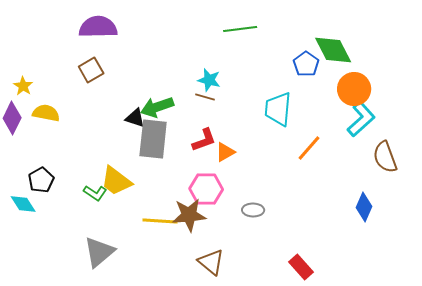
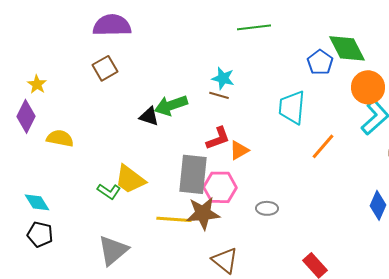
yellow semicircle: (46, 113) -> (60, 138), moved
gray rectangle: (153, 139) -> (193, 174), moved
black pentagon: (41, 180) -> (40, 234), moved, turned -30

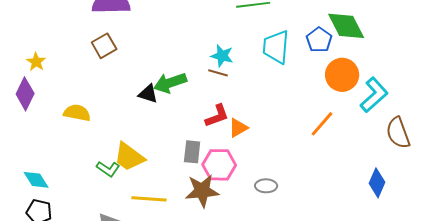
orange circle: (368, 87) -> (342, 75), moved
cyan trapezoid: (292, 107) -> (276, 47), moved
yellow semicircle: (60, 138) -> (77, 113), moved
gray rectangle: (193, 174) -> (192, 152), size x0.6
yellow line: (174, 219) -> (149, 199), moved

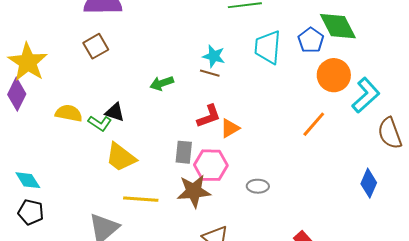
yellow star: (36, 62) -> (28, 62), size x2.0
green arrow: (170, 83) -> (162, 83), size x0.7
black triangle: (148, 94) -> (115, 112), moved
green L-shape: (108, 169) -> (100, 123), moved

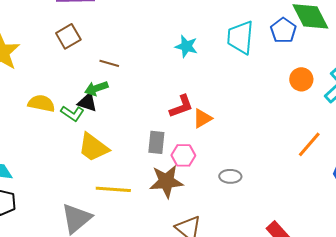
brown line: (210, 73) -> (109, 63), moved
orange circle: (334, 75) -> (301, 79), moved, size x0.7
green arrow: (162, 83) -> (96, 88), moved
orange line: (314, 124) -> (309, 144), moved
pink hexagon: (211, 165) -> (183, 155), size x0.7

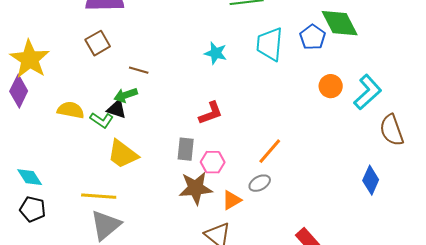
orange triangle: (202, 118) -> (232, 200), moved
orange line: (309, 144) -> (270, 151), moved
gray ellipse: (230, 176) -> (260, 183), turned -30
yellow line: (113, 189) -> (99, 196), moved

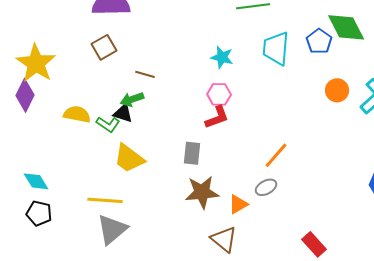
pink hexagon: (213, 162) -> (219, 94), moved

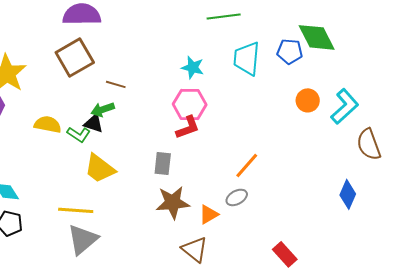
blue pentagon: (319, 41) -> (290, 51), turned -30
brown square: (104, 47) -> (75, 57), size x1.5
pink hexagon: (219, 94) -> (190, 104), size x1.4

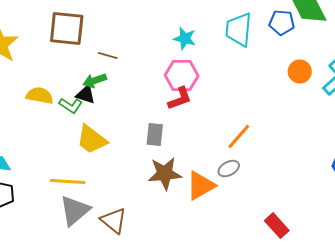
brown square: (75, 57) -> (67, 29), turned 36
orange triangle: (209, 214) -> (201, 186), size x1.5
brown triangle: (195, 249) -> (114, 221), moved

